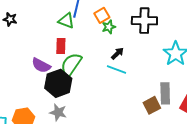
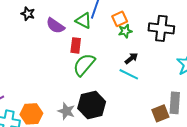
purple semicircle: (41, 65) -> (55, 26), moved
black hexagon: (58, 83) -> (92, 105), moved

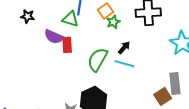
black star: (28, 14) -> (28, 16), moved
purple semicircle: (55, 26) -> (54, 37), moved
green semicircle: (84, 65) -> (98, 60), moved

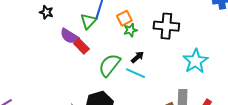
green triangle: (70, 19) -> (88, 21), turned 48
red rectangle: (67, 45) -> (81, 46), turned -49

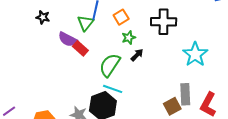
green star: (130, 30) -> (129, 38), moved
cyan line: (135, 73) -> (113, 89), moved

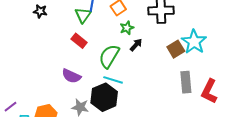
purple semicircle: (68, 39) -> (71, 76), moved
brown square: (172, 106) -> (176, 49), moved

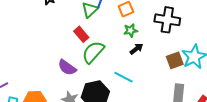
green semicircle: (109, 56) -> (93, 52), moved
cyan line: (113, 80) -> (124, 77), moved

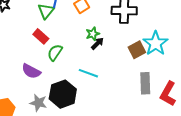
green star: (131, 30) -> (93, 34), moved
green semicircle: (93, 52) -> (55, 52), size x0.7

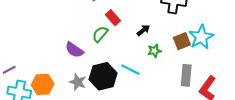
green star: (93, 34) -> (154, 51), moved
red rectangle: (41, 36) -> (113, 18), moved
cyan line: (88, 73) -> (130, 70), moved

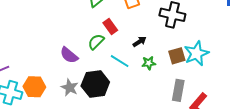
cyan line: (130, 70) -> (120, 61), moved

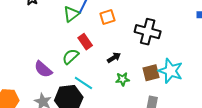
cyan star: (196, 53) -> (171, 71), turned -30
cyan line: (120, 61) -> (83, 83), moved

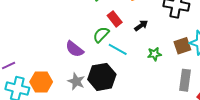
black arrow: (114, 58) -> (141, 26), moved
cyan line: (83, 83) -> (118, 49), moved

